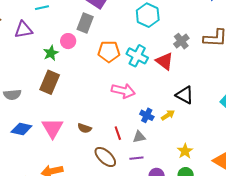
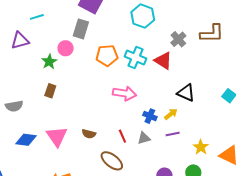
brown rectangle: (50, 82) -> (50, 91), size x0.6
yellow star: (185, 151) -> (201, 147), moved
purple line: (136, 158) -> (173, 134), moved

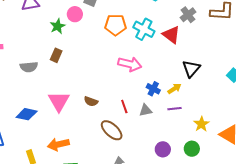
black triangle: (186, 93) -> (191, 69), turned 42
gray semicircle: (14, 106) -> (29, 67), moved
blue diamond: (26, 140) -> (27, 114), moved

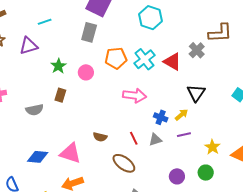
pink circle: (75, 14) -> (86, 72), moved
gray cross: (188, 15) -> (197, 50), moved
cyan cross: (144, 29) -> (145, 59), turned 30
pink triangle: (59, 101) -> (70, 153), moved, turned -35

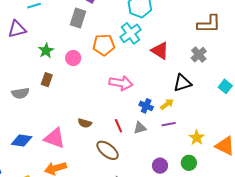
gray cross: (197, 50) -> (199, 55), moved
cyan cross: (145, 59) -> (130, 33), moved
black triangle: (196, 93) -> (182, 83), turned 36

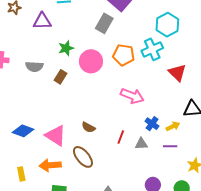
pink circle: (73, 58) -> (91, 61), size x1.5
gray semicircle: (20, 93) -> (34, 67), moved
red line: (118, 126) -> (121, 137), turned 32
brown ellipse: (108, 150) -> (83, 157), moved

